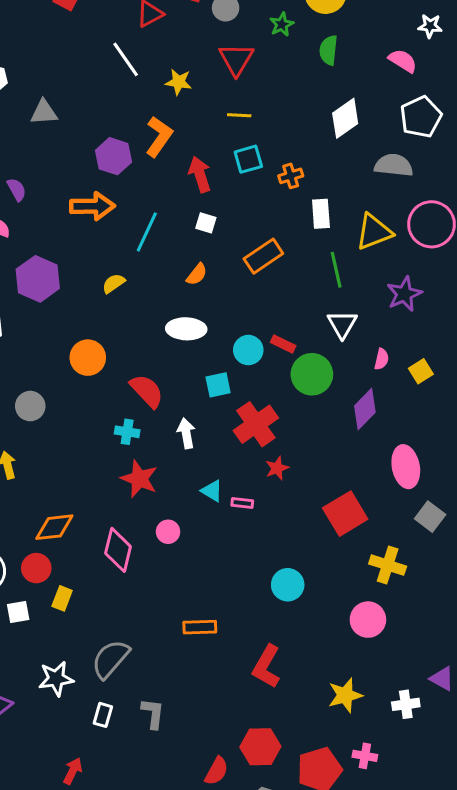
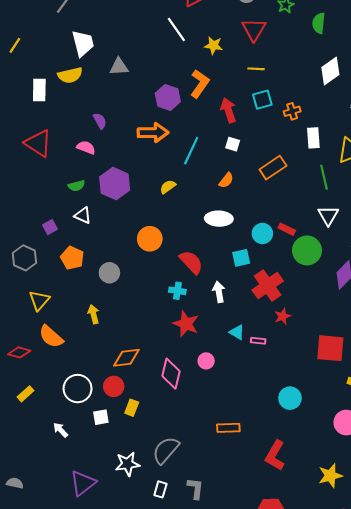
red square: (345, 514) -> (330, 348), turned 36

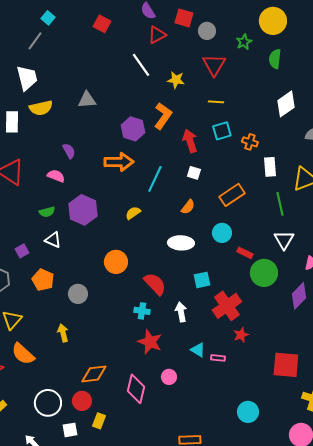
white trapezoid: (83, 43) -> (27, 78), moved
orange cross: (292, 111) -> (250, 142), turned 35
cyan circle: (262, 233) -> (222, 233), moved

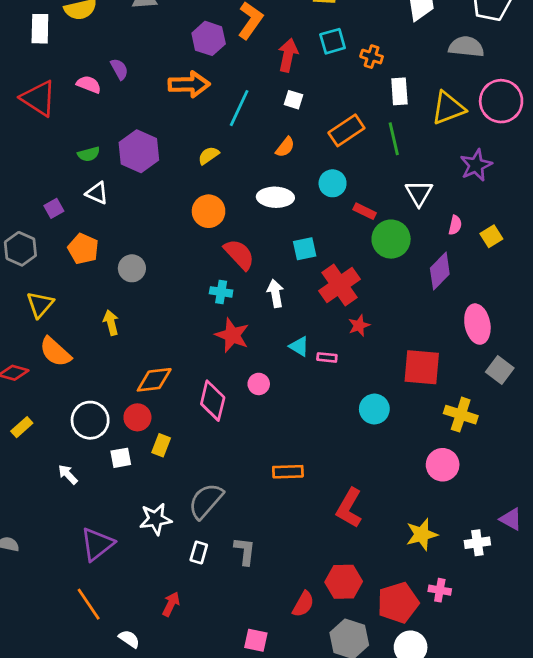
red arrow: (190, 141) -> (288, 55), turned 30
pink semicircle: (56, 176) -> (89, 84), moved
green line: (280, 204) -> (394, 139), moved
orange circle: (116, 262) -> (209, 211), moved
cyan circle: (248, 412) -> (374, 409), moved

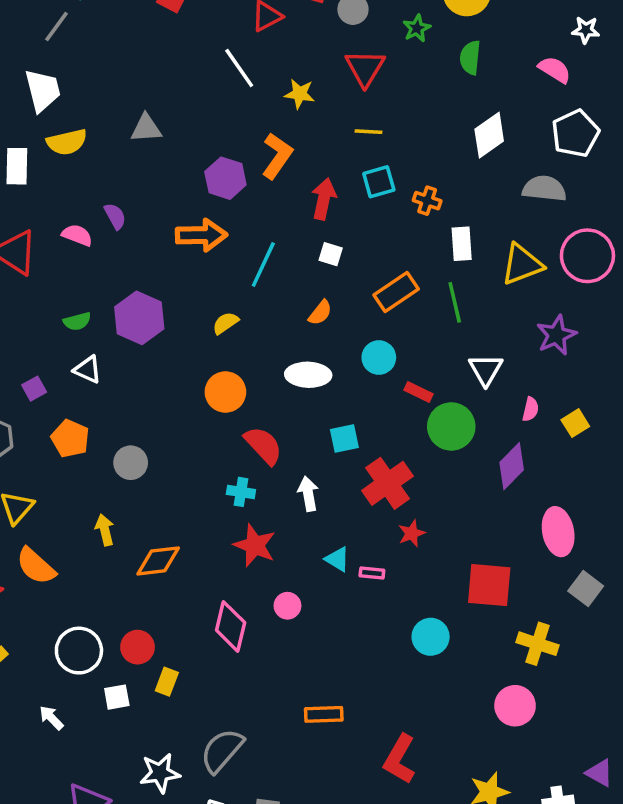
orange diamond: (154, 380) -> (158, 561), moved

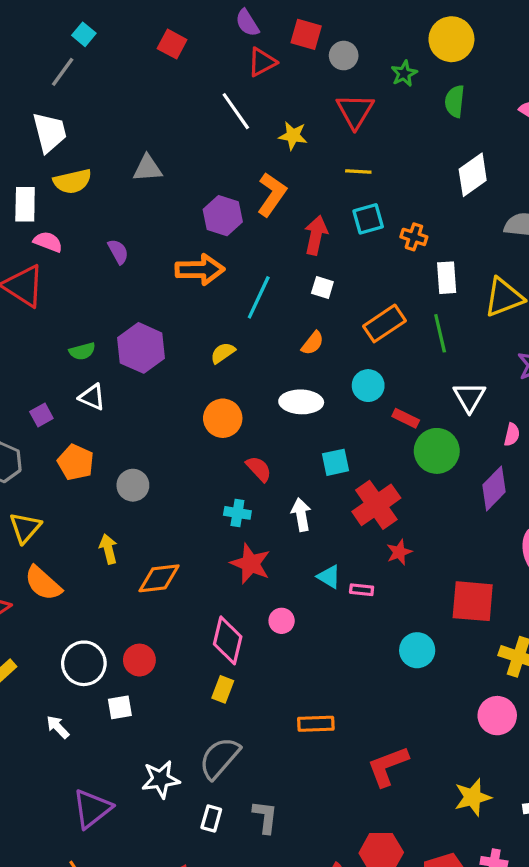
pink semicircle: (77, 235) -> (48, 242), moved
red semicircle: (263, 445) -> (259, 469), size x0.7
yellow rectangle: (167, 682) -> (223, 689), moved
red L-shape: (400, 759) -> (388, 766), turned 39

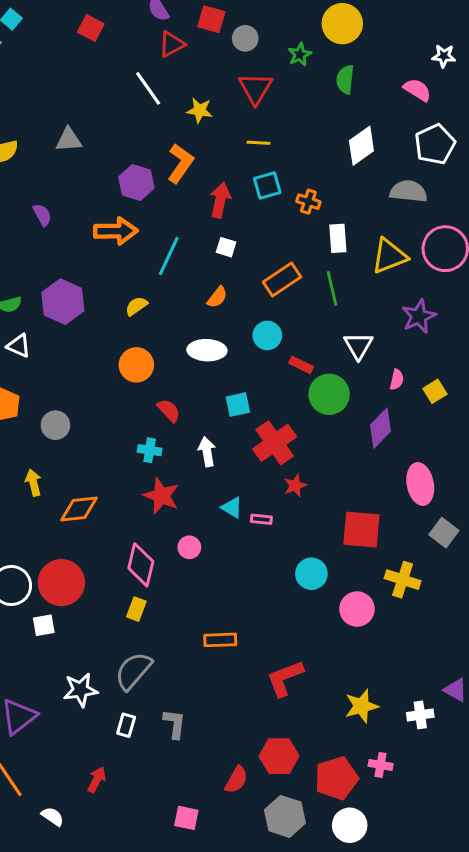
red circle: (139, 660) -> (61, 583), size x1.6
pink circle: (497, 716) -> (357, 609), moved

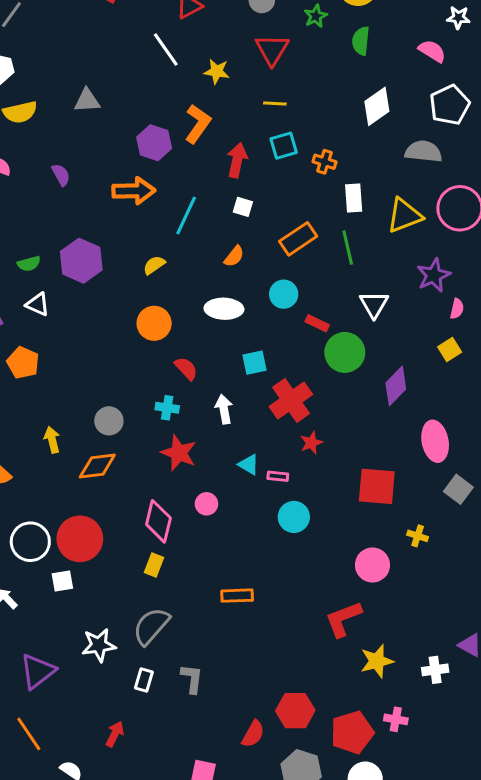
pink semicircle: (397, 380) -> (457, 309), moved
gray circle: (55, 425) -> (109, 421), moved
cyan circle: (311, 574) -> (294, 517), moved
yellow cross: (403, 580) -> (418, 536), size x0.6
red L-shape: (285, 678) -> (343, 619), moved

